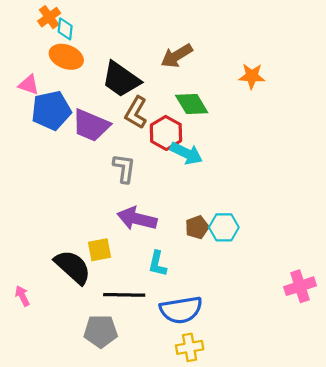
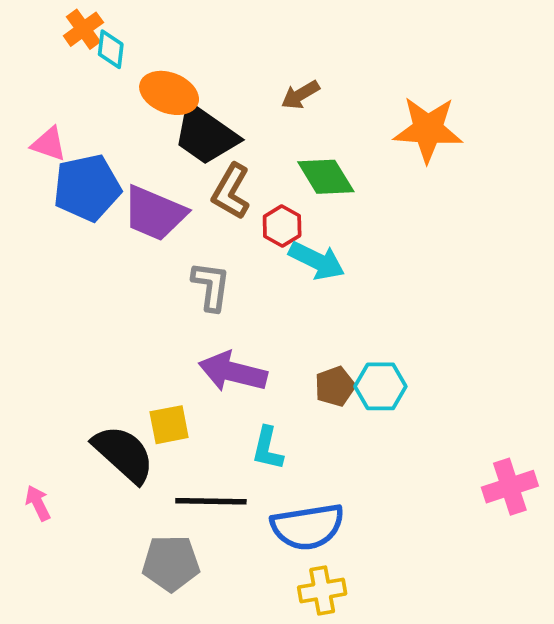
brown arrow: (177, 56) -> (300, 95), size x0.7
orange ellipse: (66, 57) -> (169, 93), moved
orange star: (252, 76) -> (428, 129), size x1.5
red hexagon: (166, 133) -> (282, 226), size x0.7

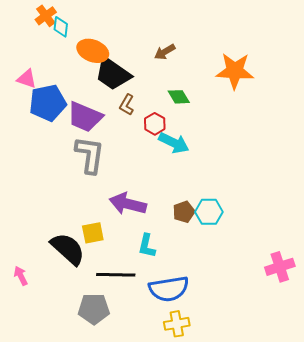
green diamond: (326, 177) -> (179, 97), size x0.7
brown L-shape: (231, 191) -> (127, 105), size x0.7
gray L-shape: (211, 286) -> (90, 155), moved, size x1.4

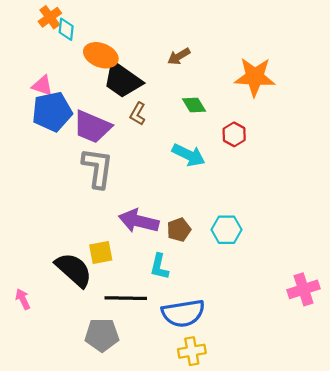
pink triangle: (27, 79) -> (42, 86), moved
red hexagon: (155, 124) -> (234, 134), moved
brown pentagon: (184, 212) -> (179, 230), moved

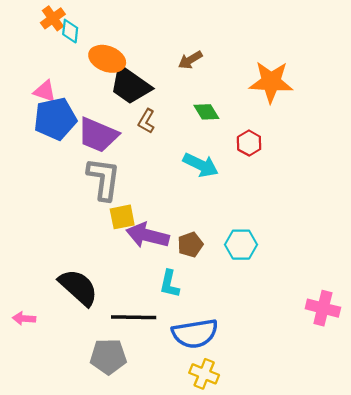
yellow square: (101, 253) -> (122, 217), moved
pink cross: (303, 289) -> (323, 308), turned 32
pink arrow: (23, 299) -> (24, 318), turned -60
yellow cross: (192, 351) -> (204, 374), turned 32

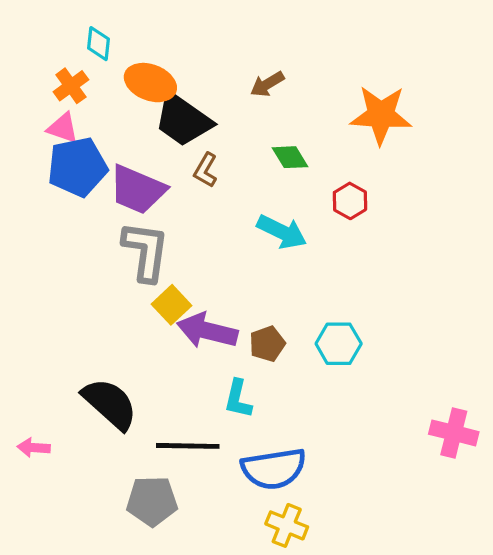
orange cross: (53, 18) -> (71, 86), moved
yellow square: (122, 217) -> (172, 305), turned -32

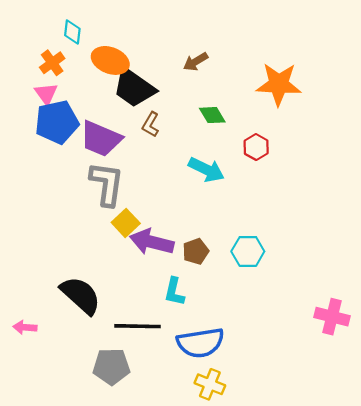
pink triangle: (63, 128) -> (46, 94), turned 35

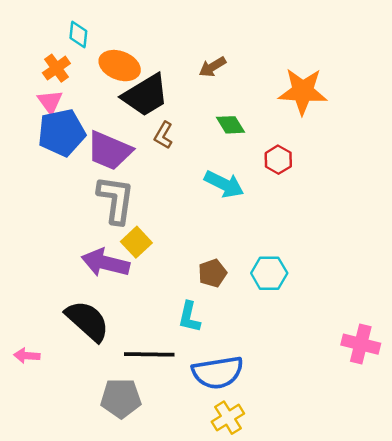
black trapezoid: (134, 88) -> (145, 95), turned -66
purple arrow: (152, 242) -> (105, 263), moved
yellow cross: (210, 384) -> (228, 418), turned 36

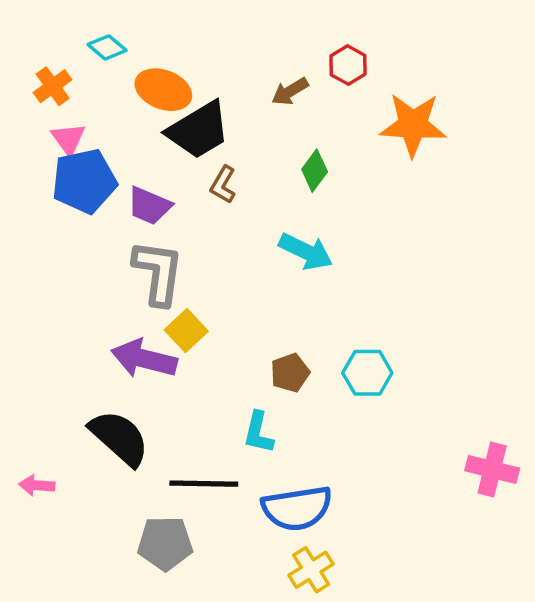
cyan diamond: (78, 35) -> (107, 47), turned -56
orange cross: (56, 68) -> (53, 86), moved
green diamond: (231, 125) -> (315, 171), turned 68
purple trapezoid: (109, 151) -> (149, 206), size x0.7
red hexagon: (278, 160) -> (348, 65), moved

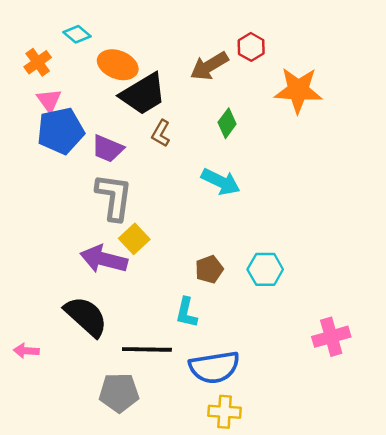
brown arrow: (290, 91) -> (209, 66), size x1.4
pink cross: (492, 469) -> (331, 337), moved, turned -30
yellow cross: (311, 570) -> (224, 412), turned 36

